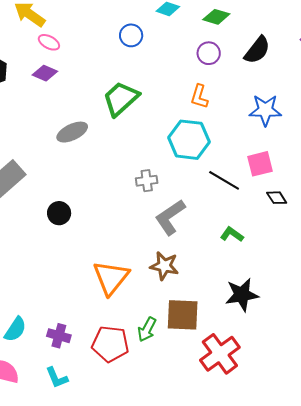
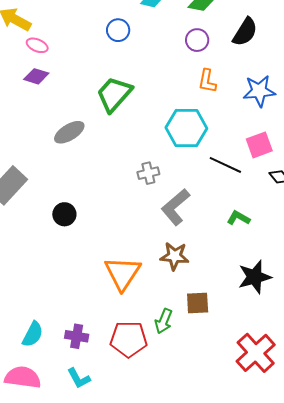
orange L-shape: (199, 96) -> (207, 81), moved
brown square: (183, 315) -> (198, 303), size x0.7
red cross: (220, 354) -> (256, 353), moved

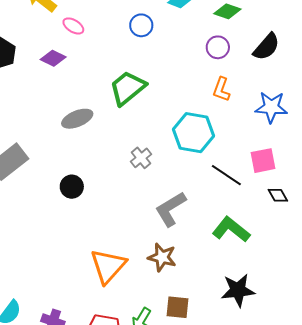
pink ellipse: (37, 45) -> (73, 26), moved
gray cross: (148, 173) -> (141, 158), moved, turned -35
black circle: (64, 214) -> (72, 187), moved
green L-shape: (238, 218) -> (231, 229), size x1.6

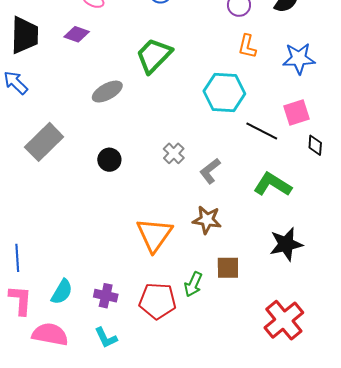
gray cross: (141, 158) -> (174, 153), moved
black diamond: (278, 195) -> (315, 145), turned 40
gray L-shape: (171, 209) -> (210, 171), size x0.7

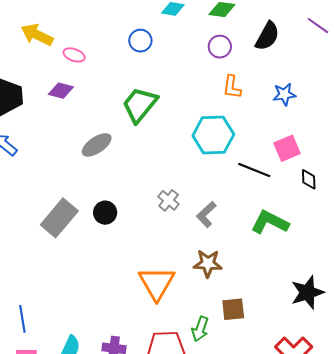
blue star: (299, 59) -> (284, 94), size x0.7
gray rectangle: (44, 142) -> (59, 218), moved
black star: (286, 244) -> (307, 292), moved

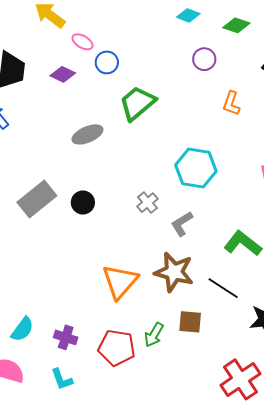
blue circle: (140, 41) -> (107, 62), moved
purple circle: (220, 47) -> (204, 59), moved
cyan hexagon: (213, 135) -> (196, 168), moved
black line: (254, 170) -> (223, 288), moved
brown star: (208, 263) -> (174, 272), size x1.4

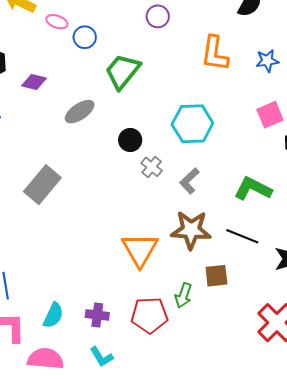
purple circle: (204, 59) -> (158, 16), moved
purple diamond: (63, 74) -> (34, 82), moved
orange L-shape: (231, 103) -> (215, 53), size x1.5
black circle: (83, 202) -> (130, 140), moved

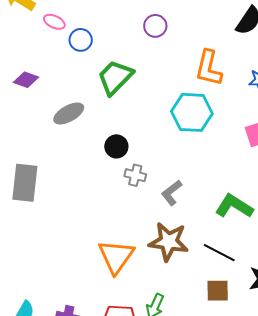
cyan hexagon: (192, 124) -> (192, 112), moved
gray cross: (152, 167) -> (135, 175), turned -30
gray rectangle: (42, 185) -> (25, 183), turned -39
brown square: (216, 276) -> (218, 291), moved

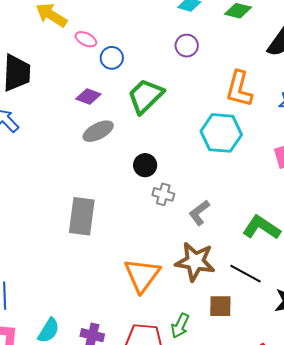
purple diamond: (26, 80) -> (88, 96), moved
gray rectangle: (25, 183) -> (82, 216), moved
brown square: (218, 291) -> (220, 306), moved

